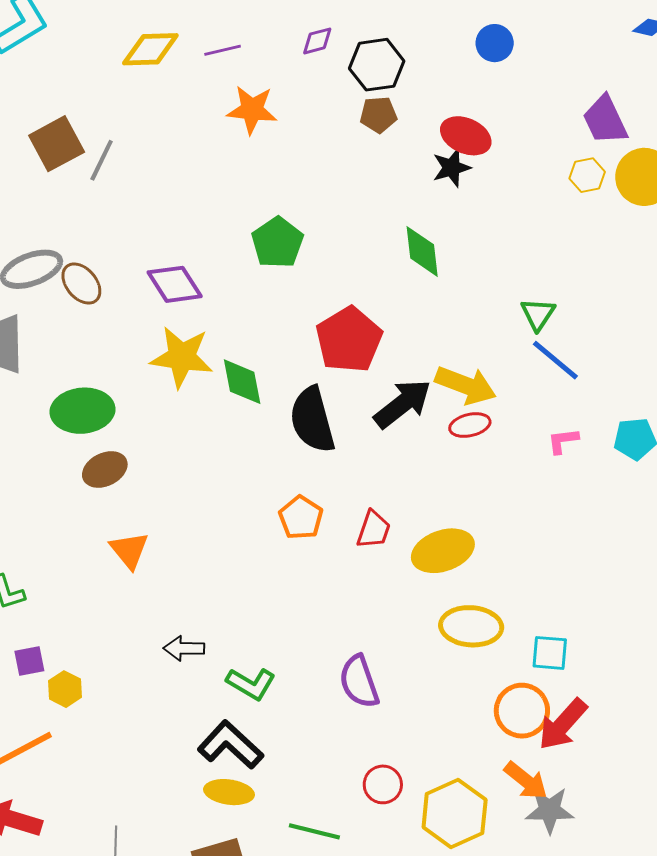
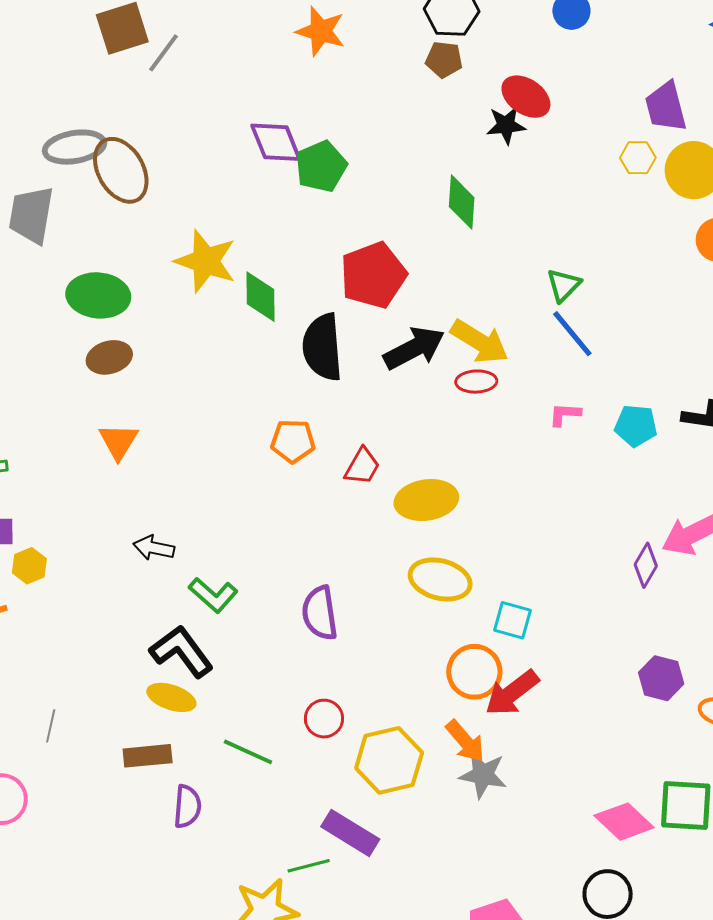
brown ellipse: (81, 284) -> (121, 170), size x1.5
purple diamond: (175, 284) -> (276, 142), moved
orange pentagon: (301, 518) -> (293, 441), turned 30

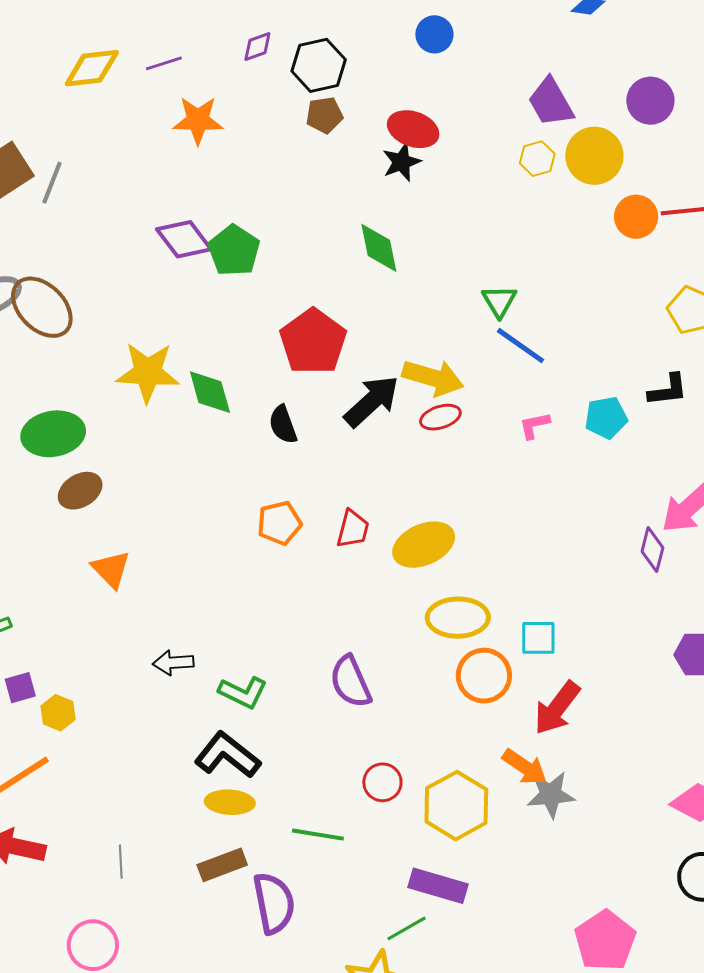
black semicircle: (322, 347) -> (283, 425), size x0.6
orange circle: (474, 672) -> (484, 676), moved
purple semicircle: (187, 806) -> (274, 903), size x1.4

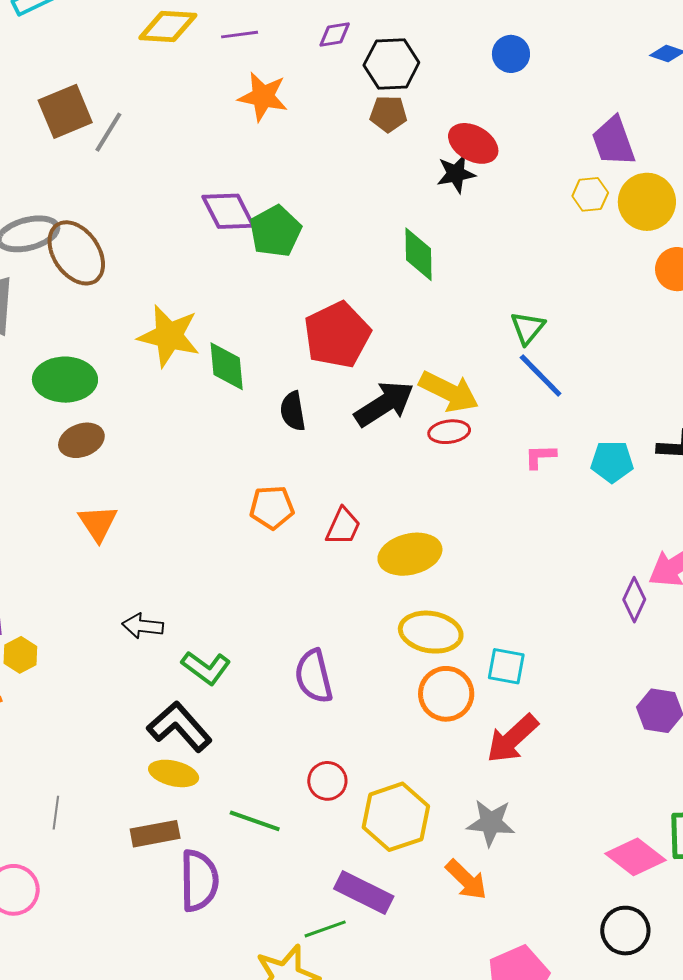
orange arrow: (525, 767) -> (466, 880), moved

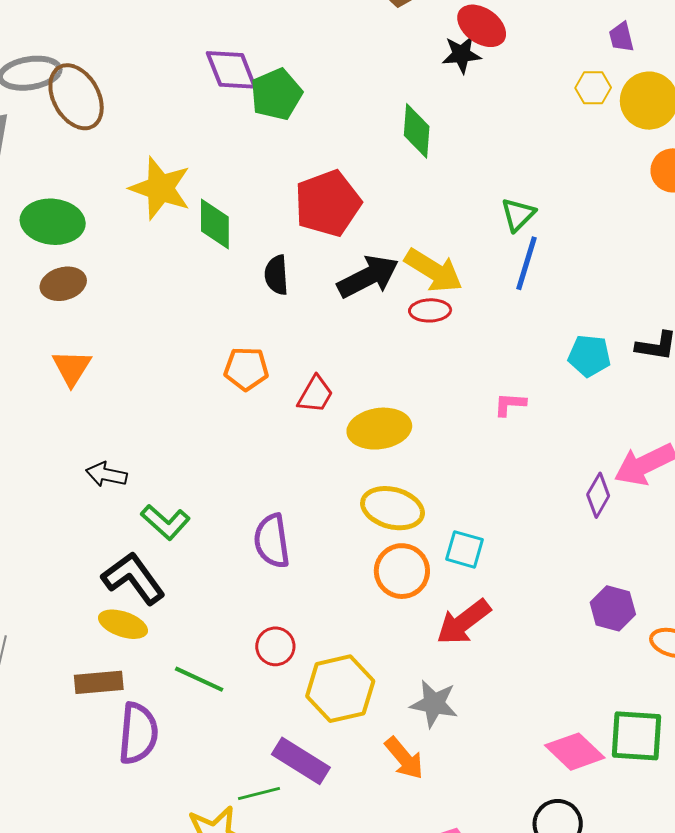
purple trapezoid: (613, 141) -> (621, 37), size x0.6
blue line: (541, 375) -> (526, 263), turned 56
pink L-shape: (540, 457) -> (510, 404), moved

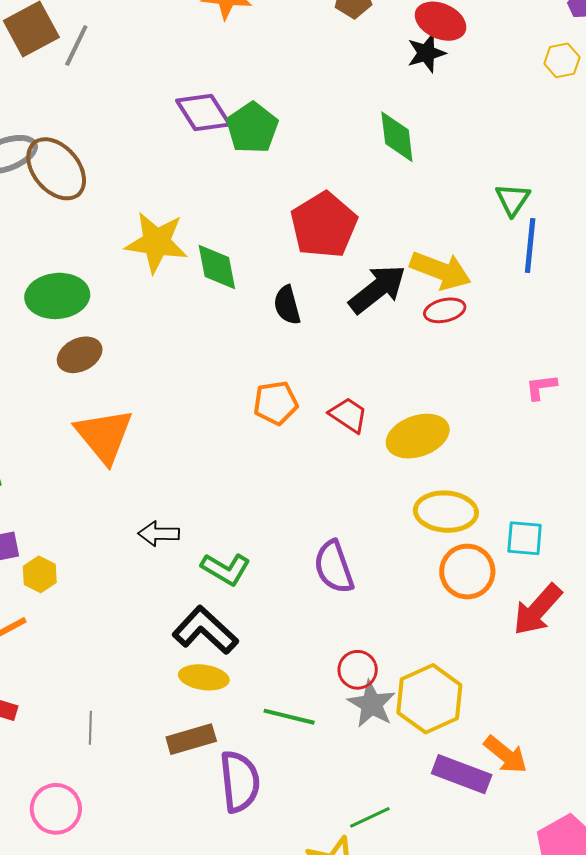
orange triangle: (72, 368) -> (104, 436), size x1.5
red trapezoid: (315, 394) -> (348, 415), turned -75
gray star: (434, 704) -> (372, 704), moved, turned 30
purple rectangle: (301, 761) -> (462, 774), moved

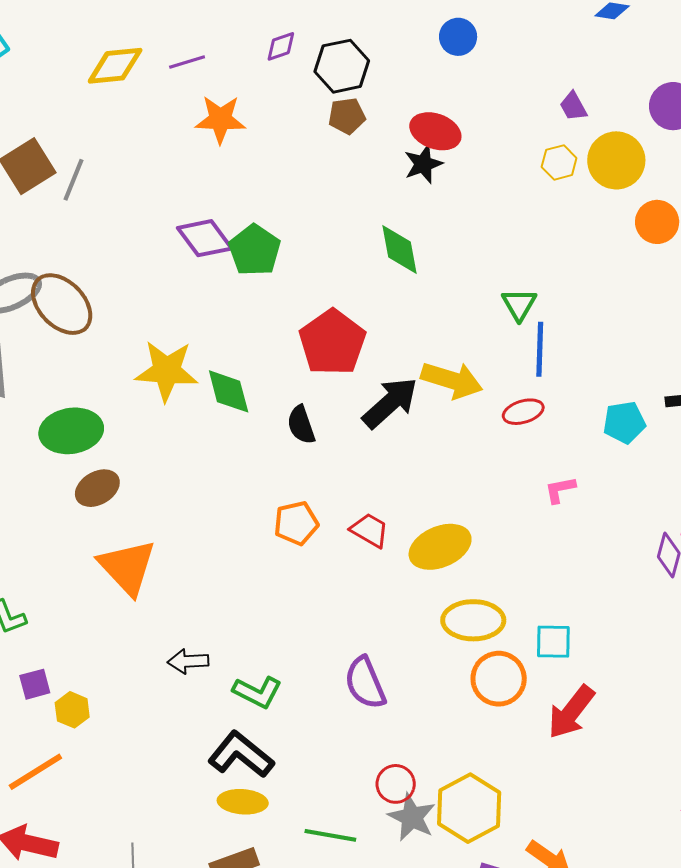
red ellipse: (445, 310) -> (523, 412), moved

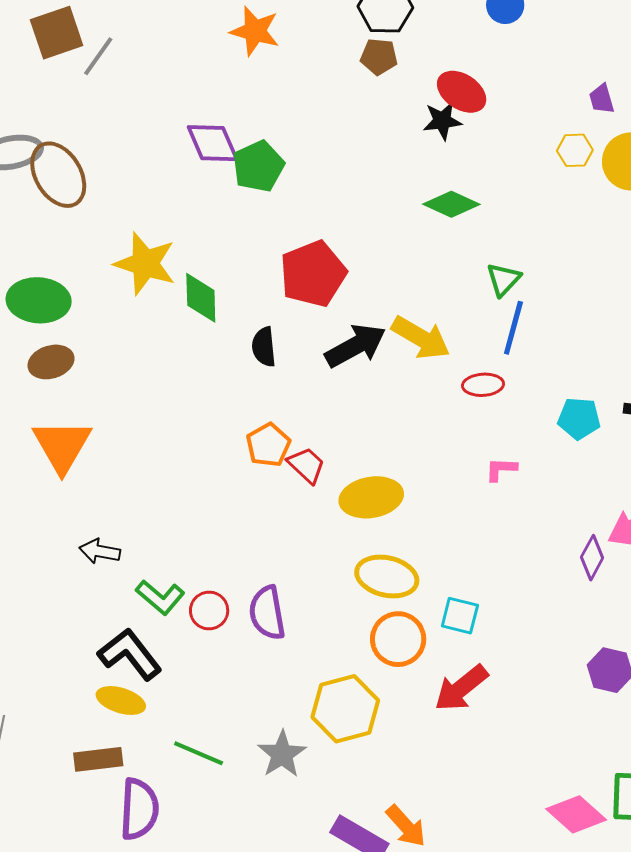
green diamond: (400, 250) -> (451, 204), moved, turned -68
orange pentagon: (296, 523) -> (268, 445), moved, turned -30
red circle: (396, 784) -> (209, 611), moved
yellow hexagon: (469, 808) -> (345, 709), moved

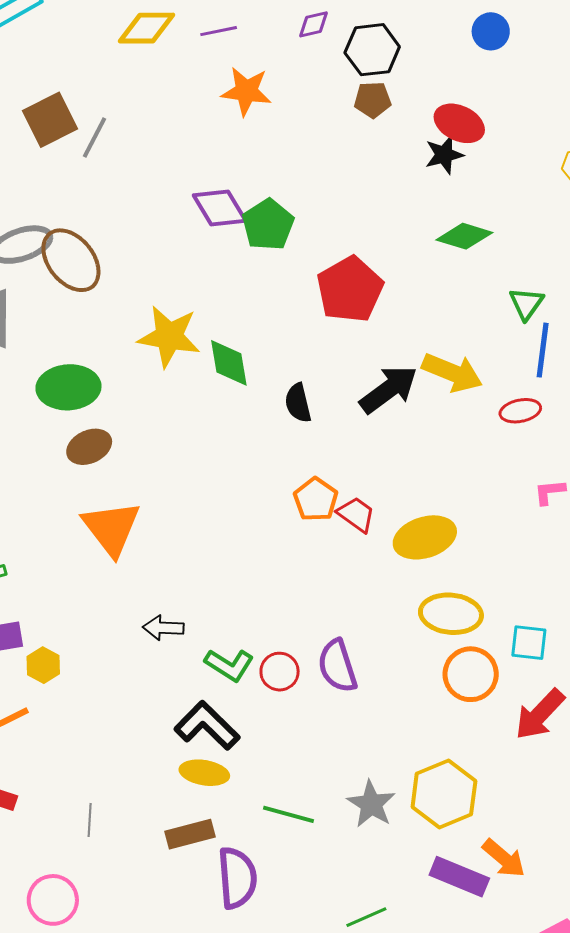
red pentagon: (313, 274) -> (350, 289), moved
yellow hexagon: (345, 709) -> (444, 794), moved

